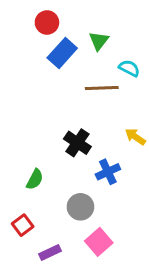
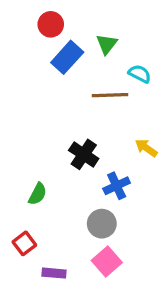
gray circle: (80, 207) -> (102, 224), moved
purple rectangle: (50, 253) -> (54, 273), turned 30

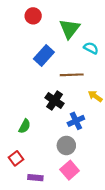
green triangle: (107, 44) -> (70, 29), size x1.5
blue rectangle: (67, 57) -> (44, 56), moved
brown line: (110, 95) -> (72, 75), moved

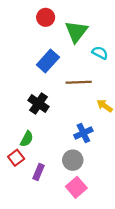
red circle: (33, 16) -> (46, 17), moved
black cross: (55, 101) -> (39, 103), moved
red square: (16, 158) -> (16, 158), moved
purple rectangle: (35, 178) -> (39, 172), moved, turned -72

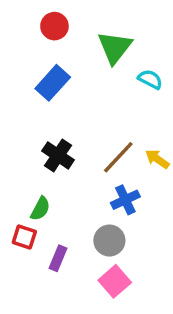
red circle: (46, 17) -> (54, 26), moved
blue rectangle: (48, 61) -> (53, 83), moved
brown line: (79, 82) -> (118, 157), moved, turned -45
red square: (16, 158) -> (24, 237), turned -35

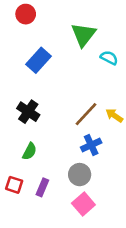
red circle: (54, 26) -> (26, 14), moved
black cross: (58, 155) -> (28, 112), moved
red square: (24, 237) -> (14, 185), moved

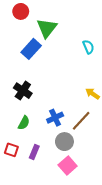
green triangle: (83, 35) -> (47, 28), moved
cyan semicircle: (109, 58) -> (88, 47), turned 40
brown line: (86, 114) -> (81, 121), moved
blue cross: (91, 145) -> (55, 118), moved

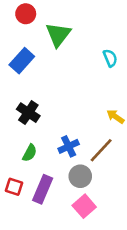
blue rectangle: (31, 49) -> (22, 61), moved
purple rectangle: (34, 152) -> (43, 189), size x1.5

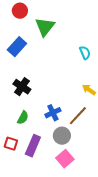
cyan semicircle: (110, 58) -> (85, 53), moved

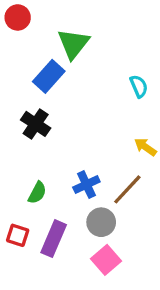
red circle: (20, 11) -> (18, 17), moved
blue rectangle: (17, 47) -> (49, 76), moved
black cross: (22, 87) -> (36, 124), moved

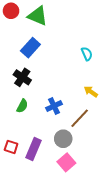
green triangle: (73, 44) -> (38, 16), moved, turned -45
blue cross: (86, 185) -> (54, 106), moved
green semicircle: (37, 193) -> (22, 106), moved

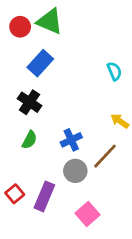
red circle: (11, 11) -> (20, 27), moved
gray circle: (63, 139) -> (75, 171), moved
red square: (11, 147) -> (15, 194), turned 32

